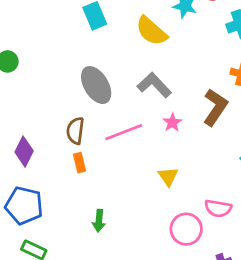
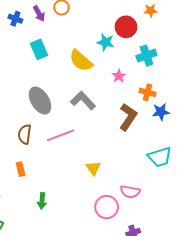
pink star: (172, 122) -> (119, 76), moved
orange rectangle: (79, 163) -> (21, 169), moved

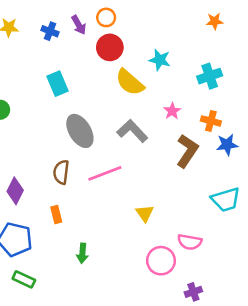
red circle: (126, 27) -> (110, 47), moved
cyan rectangle: (39, 49) -> (57, 84), moved
pink star: (119, 76) -> (172, 111), moved

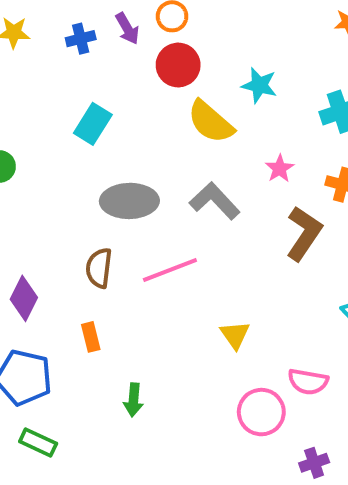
blue cross: (50, 31) -> (81, 39), turned -35
cyan rectangle: (57, 84) -> (93, 124), turned 55
gray ellipse: (80, 131) -> (129, 201), turned -60

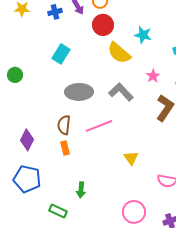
orange rectangle: (91, 337) -> (65, 148), moved
pink circle: (261, 412) -> (134, 212), moved
green rectangle: (38, 442) -> (58, 211), moved

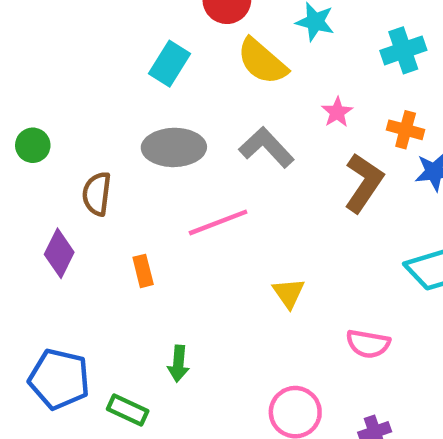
cyan rectangle: (61, 54) -> (170, 64), moved
green circle: (15, 75) -> (33, 145), moved
brown semicircle: (64, 125) -> (97, 194), moved
blue pentagon: (27, 179) -> (59, 379), moved

